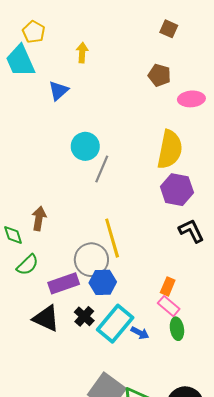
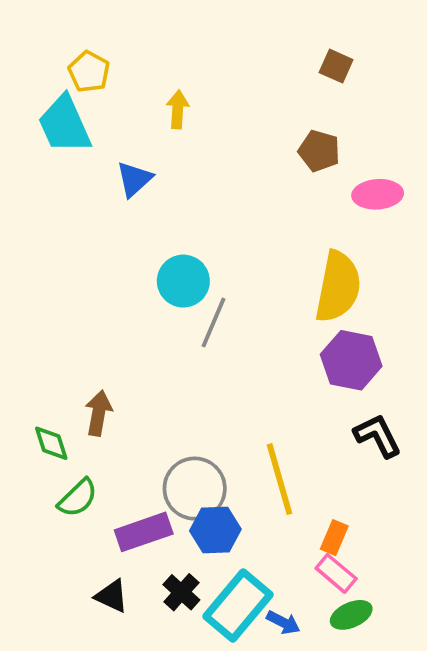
yellow line: (112, 238) -> (280, 479), moved
black triangle: (46, 318) -> (112, 596), size x0.7
green ellipse: (177, 329) -> (351, 615), turned 75

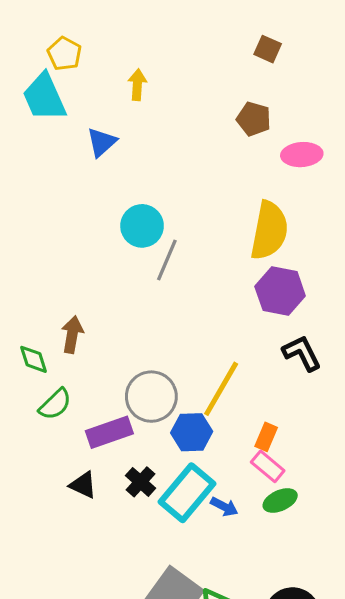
yellow line: (280, 479) -> (221, 389), turned 46
blue hexagon: (215, 530) -> (192, 432), moved

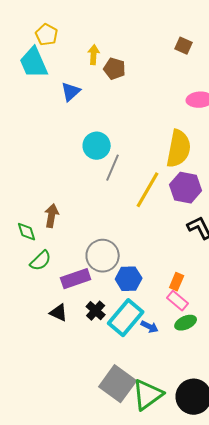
brown square: (268, 49) -> (184, 46), moved
brown pentagon: (254, 119) -> (115, 69), moved
yellow line: (221, 389) -> (148, 190), moved

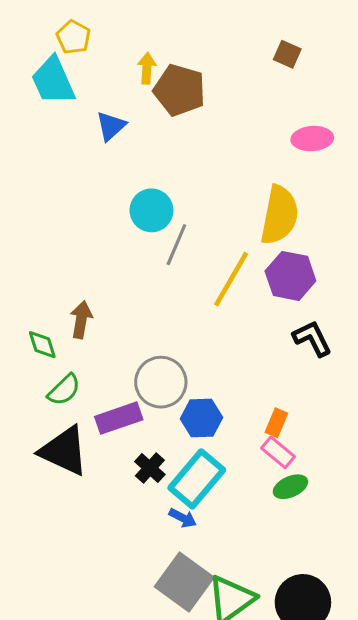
brown pentagon: (115, 69) -> (180, 90), size x1.5
black triangle: (59, 313) -> (64, 451), moved, size x1.8
blue arrow: (150, 327) -> (183, 518), moved

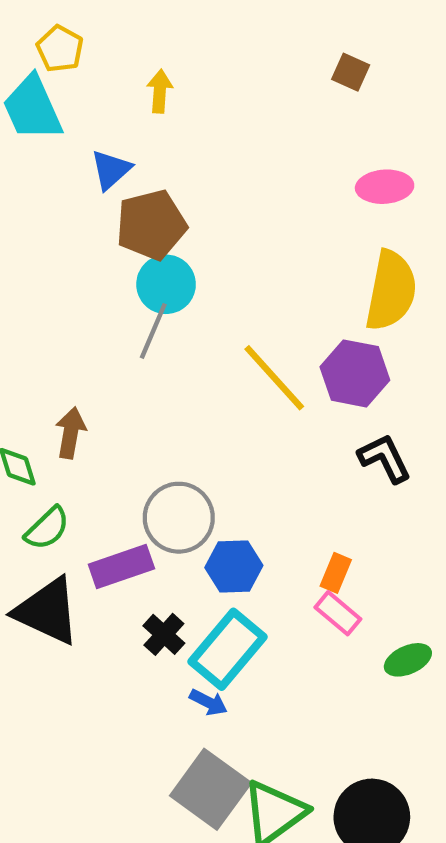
brown pentagon: (180, 90) -> (151, 225), moved, turned -30
yellow semicircle: (280, 215) -> (391, 291), moved
gray line: (176, 245) -> (153, 331), moved
yellow line: (231, 279) -> (274, 378), turned -72
green ellipse: (290, 487) -> (408, 660), moved

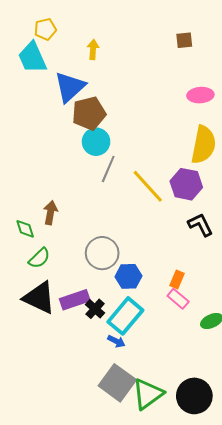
yellow pentagon: (60, 49) -> (45, 29), turned 30
brown square: (351, 72) -> (184, 40), turned -30
blue triangle: (111, 170) -> (70, 87), size x1.6
gray line: (153, 331) -> (108, 169), moved
purple rectangle: (121, 567) -> (75, 300), moved

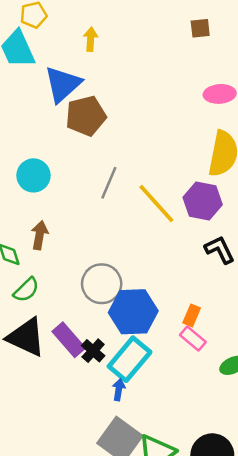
cyan circle: (96, 142) -> (33, 175), moved
blue hexagon: (128, 276) -> (133, 312), size x1.5
purple rectangle: (75, 300) -> (69, 340), turned 68
blue arrow: (116, 341) -> (119, 390), turned -108

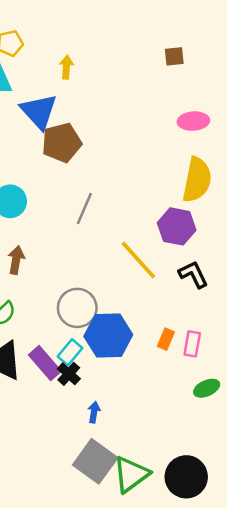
blue triangle: (63, 84) -> (39, 111), turned -30
yellow line: (156, 203) -> (138, 260), moved
pink rectangle: (193, 339) -> (192, 344), moved, turned 60
cyan rectangle: (130, 359) -> (70, 352), moved, size x0.6

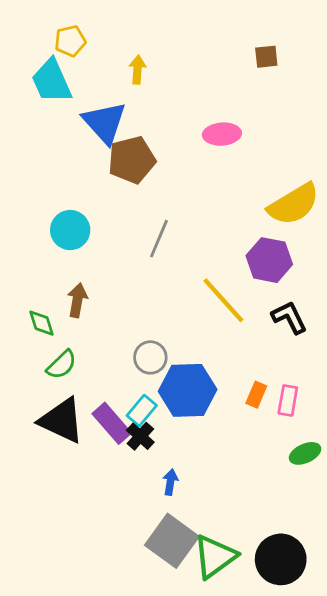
pink ellipse: (193, 121) -> (222, 134), moved
yellow semicircle: (197, 180) -> (294, 204), turned 48
gray circle: (77, 308) -> (150, 357), size x0.7

